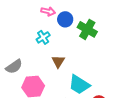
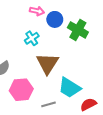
brown triangle: (58, 61) -> (47, 63), size x1.6

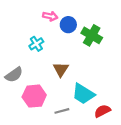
cyan cross: (32, 38) -> (36, 44), moved
brown triangle: (47, 63) -> (61, 69), size x0.7

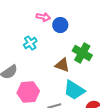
green cross: (92, 35) -> (82, 53), moved
brown triangle: (61, 69) -> (62, 65), moved, turned -42

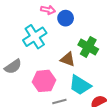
cyan cross: (30, 43) -> (35, 37), size x1.6
pink hexagon: (28, 92) -> (44, 81), moved

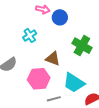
cyan cross: (35, 37) -> (30, 35), size x0.6
brown triangle: (68, 59) -> (53, 59), moved

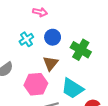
blue circle: (60, 17) -> (53, 37), moved
brown triangle: (53, 59) -> (50, 63), turned 49

